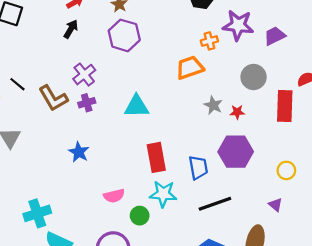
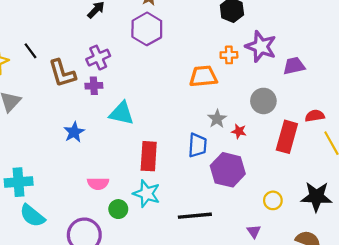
cyan triangle: (137, 106) -> (122, 113), moved
blue trapezoid: (198, 167) -> (197, 145), moved

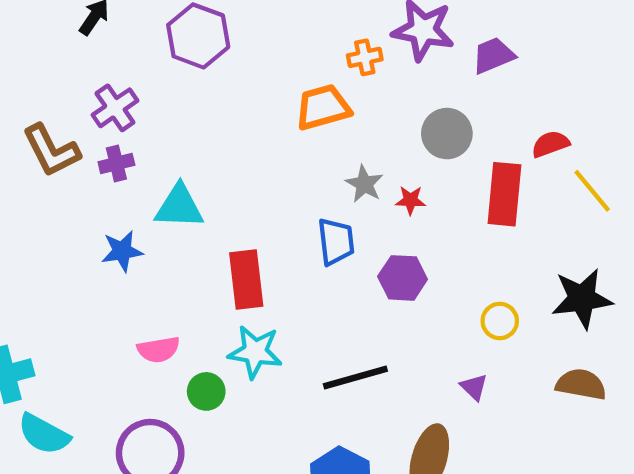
blue star: (74, 132) -> (122, 251), moved, turned 30
purple hexagon: (228, 170) -> (403, 278), size x0.7

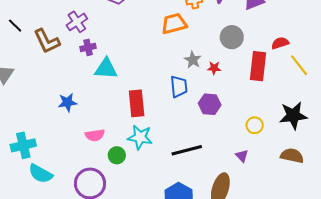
purple cross: (116, 164) -> (88, 47), moved
blue star: (122, 251) -> (67, 102), moved

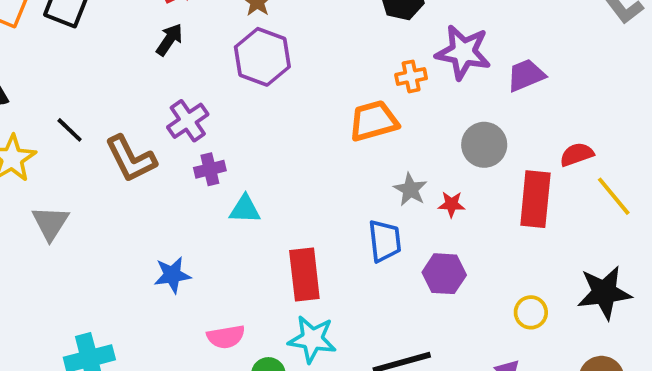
cyan triangle: (106, 69) -> (245, 209), size x0.7

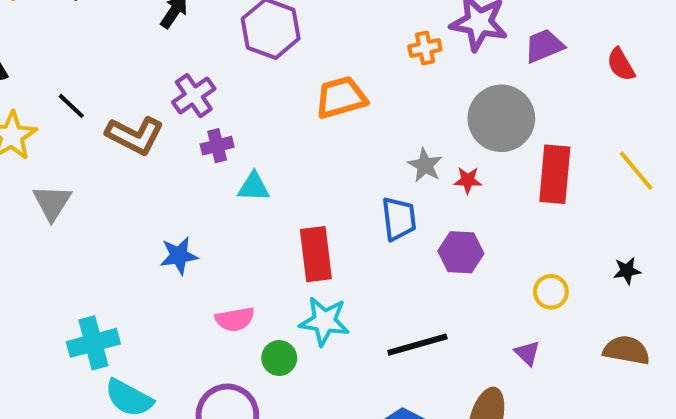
orange trapezoid: (374, 121) -> (341, 97), moved
gray circle: (484, 145) -> (501, 118), size x1.4
red semicircle: (577, 154) -> (621, 64), moved, turned -100
brown L-shape: (131, 159) -> (135, 135), turned -36
black star: (604, 293) -> (627, 271), size x0.5

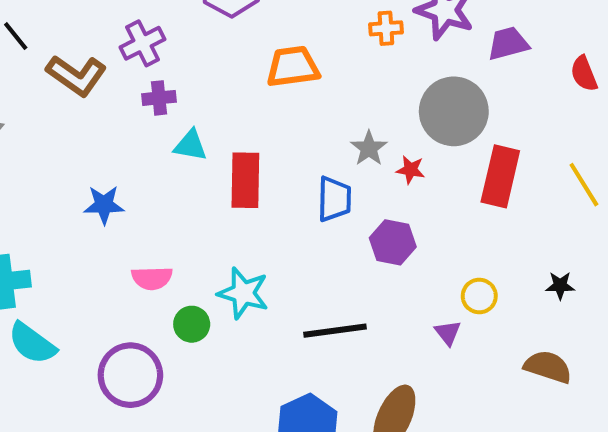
red rectangle: (316, 254) -> (245, 180), moved
purple triangle: (527, 353) -> (448, 333), moved

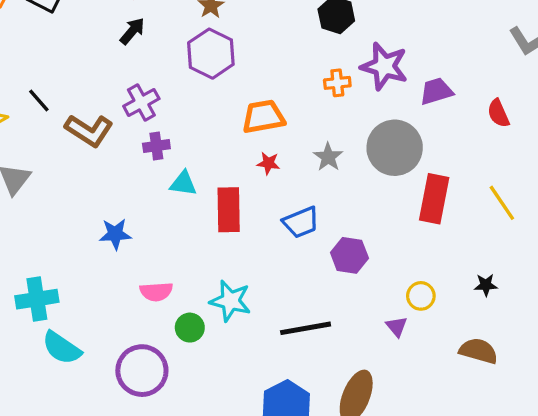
gray star: (369, 148) -> (328, 157), moved
red star: (410, 170) -> (268, 163), moved
blue trapezoid: (334, 199) -> (301, 222), turned 69

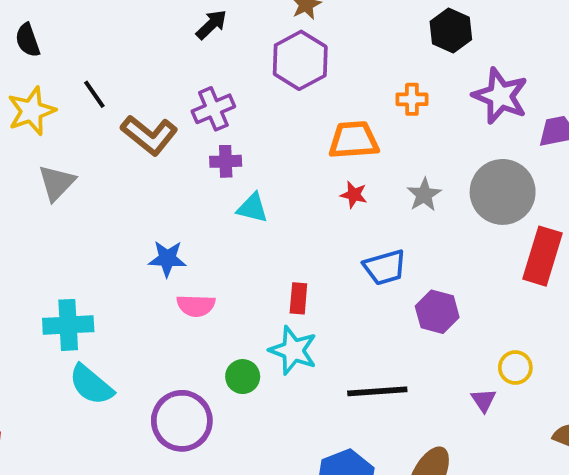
orange cross: (337, 83) -> (412, 99), moved
red rectangle: (229, 210) -> (298, 298), moved, size x0.6
pink semicircle: (156, 292) -> (196, 306), moved

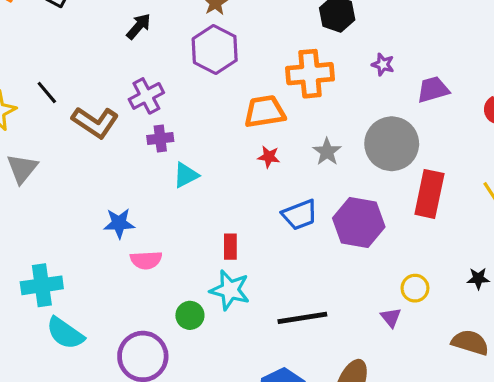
purple star: (500, 96) -> (383, 64), size x0.5
orange cross: (412, 99) -> (310, 74), size x1.8
cyan triangle: (252, 208) -> (186, 175), turned -36
purple hexagon: (437, 312) -> (359, 223), moved, size x1.4

